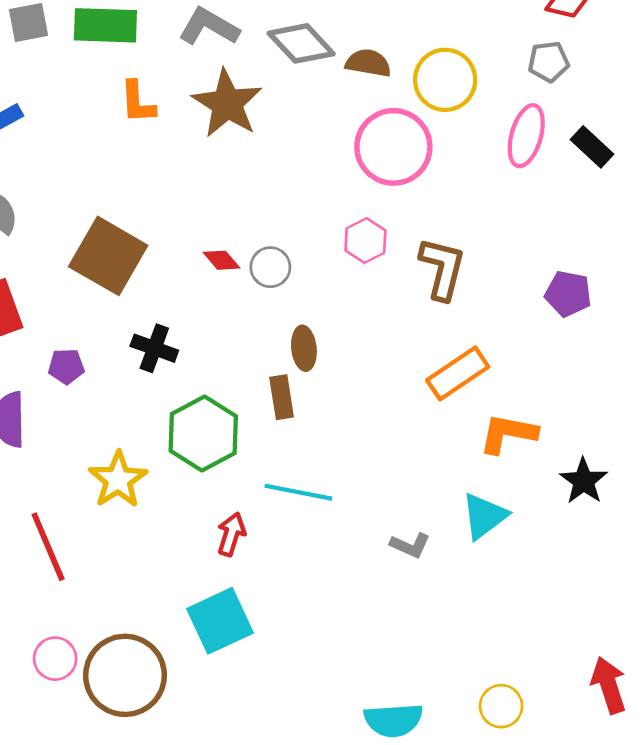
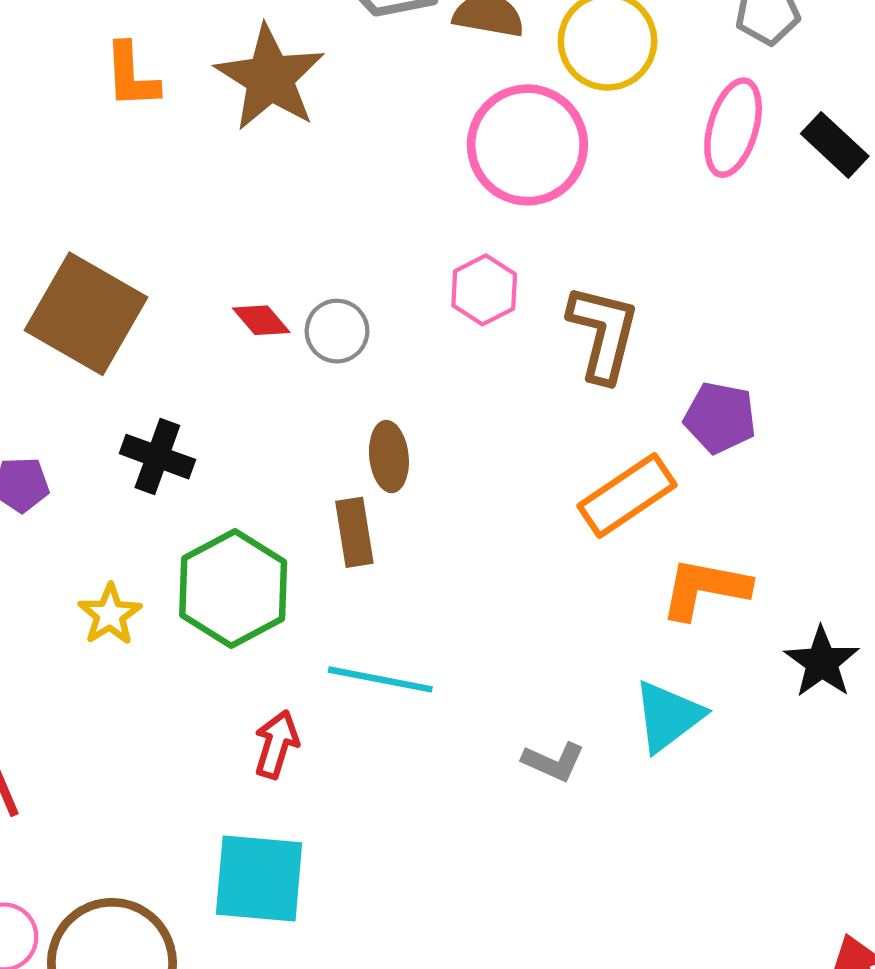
purple pentagon: (568, 294) -> (720, 418), moved
yellow star: (118, 480) -> (110, 615), moved, size x0.7
cyan square: (220, 621) -> (259, 879), turned 30

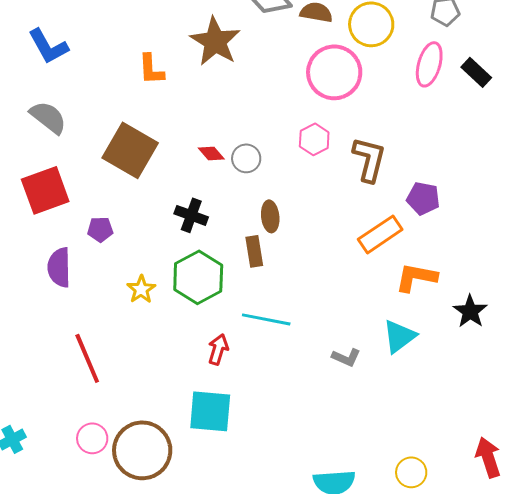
orange L-shape: (131, 76) -> (151, 69), moved
black cross: (157, 457) -> (191, 215), moved

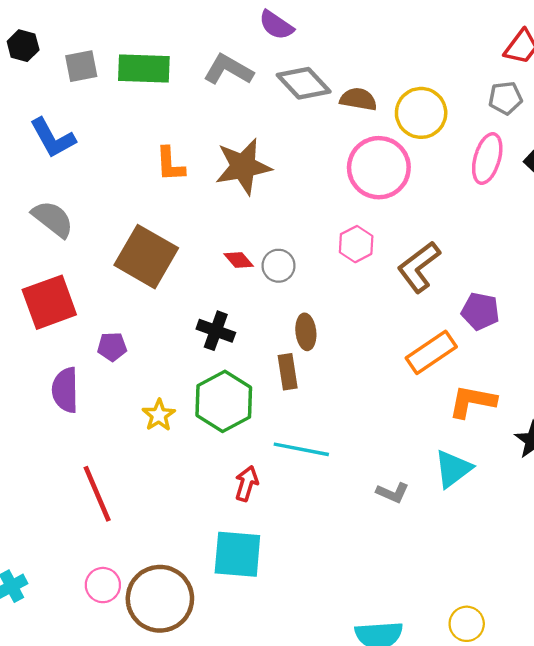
brown star: (215, 41) -> (243, 167), moved, turned 30
brown L-shape: (369, 159) -> (419, 267), turned -141

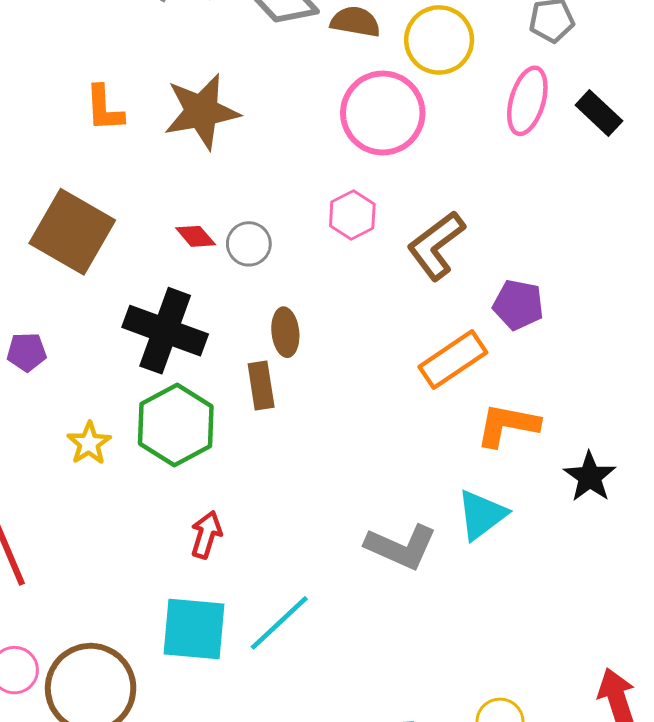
black cross: (216, 331) -> (165, 331), size x1.6
cyan line: (301, 449) -> (279, 623), moved, turned -54
gray L-shape: (393, 493) -> (401, 547), size x1.6

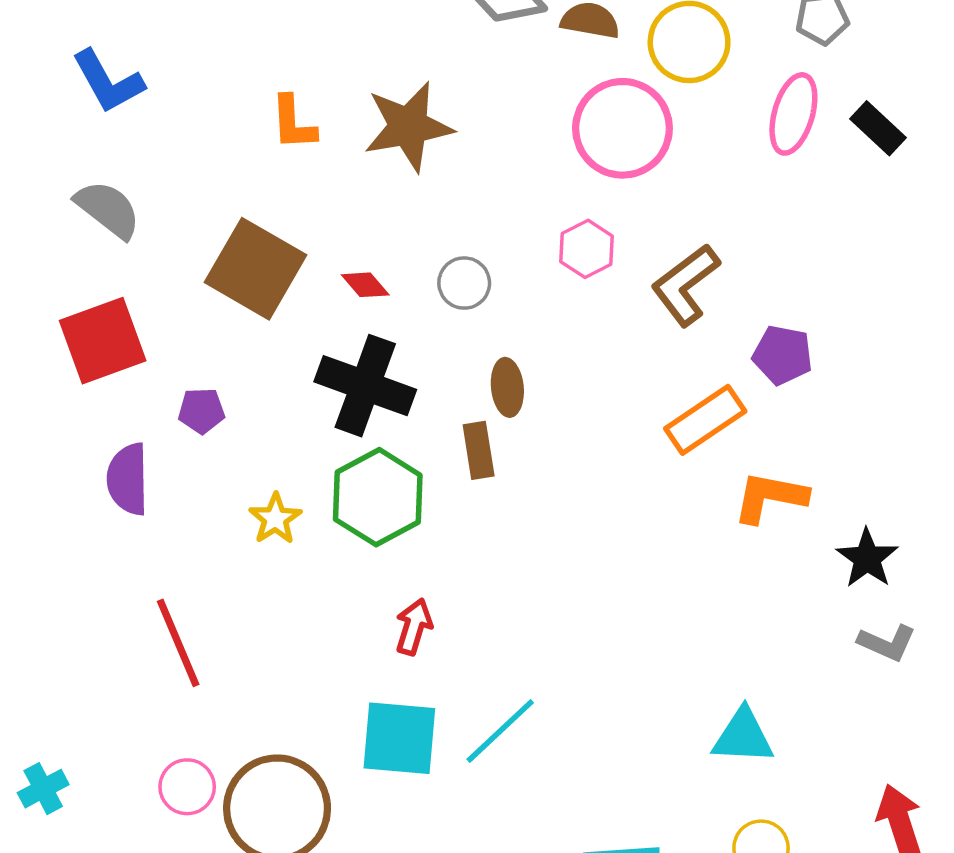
red diamond: (196, 236) -> (365, 285), moved
cyan triangle: (482, 515) -> (743, 736), moved, turned 40
gray L-shape: (401, 547) -> (887, 643), moved, size x0.7

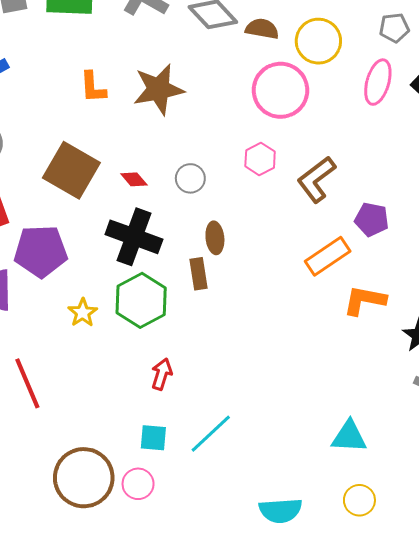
purple pentagon: (202, 411) -> (41, 251), size x2.0
cyan square: (399, 738) -> (153, 438), size x0.6
pink circle: (187, 787) -> (138, 484), moved

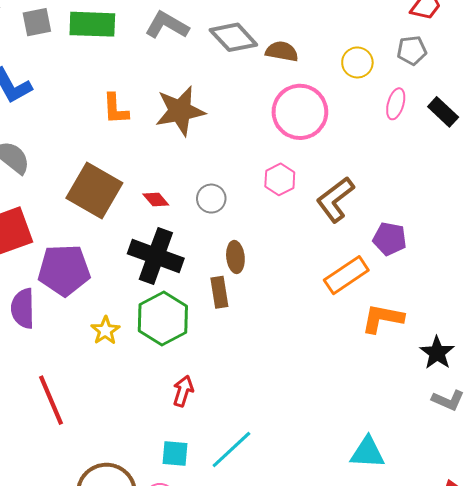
yellow circle: (318, 41) -> (357, 62), moved, size x0.7
pink ellipse: (378, 82) -> (396, 104), size x0.7

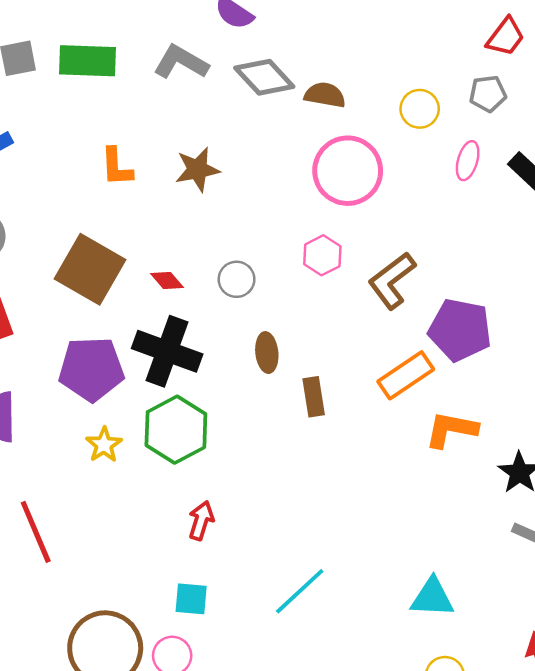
brown star: (180, 111) -> (197, 169), size x0.7
purple pentagon: (390, 239) -> (460, 330), size x1.5
purple pentagon: (64, 270) -> (91, 369), moved
brown rectangle: (219, 292) -> (314, 397), moved
cyan line: (231, 450) -> (300, 591), moved

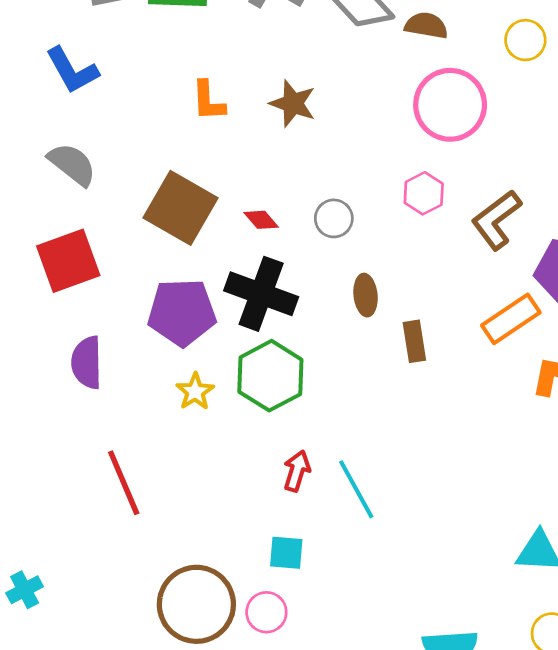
brown star: (197, 169) -> (293, 103), turned 30
cyan line: (300, 591) -> (356, 489), moved, turned -76

